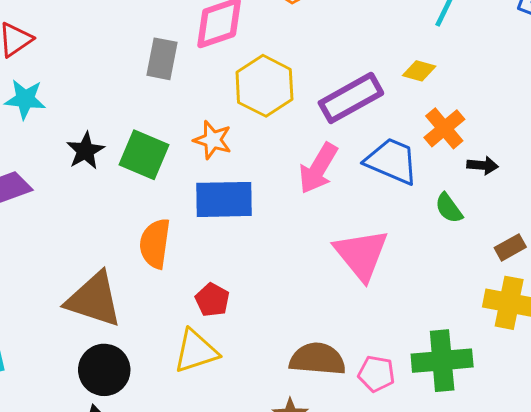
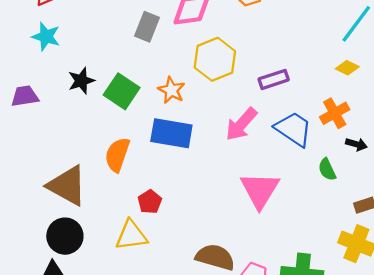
yellow diamond: (419, 71) -> (347, 68), moved
purple rectangle: (351, 98) -> (274, 79), size x0.7

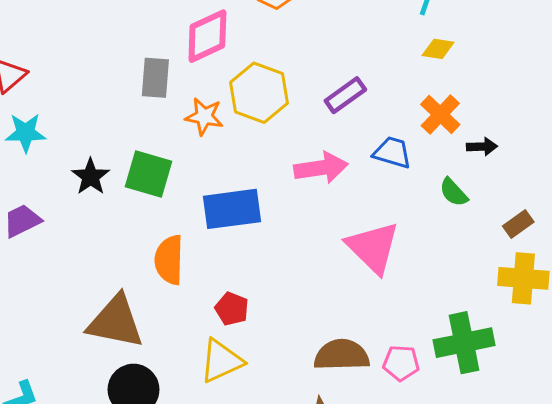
orange star: (171, 90) -> (204, 116), moved
pink arrow: (241, 124) -> (321, 168), turned -123
blue trapezoid: (294, 129) -> (392, 152), size x0.7

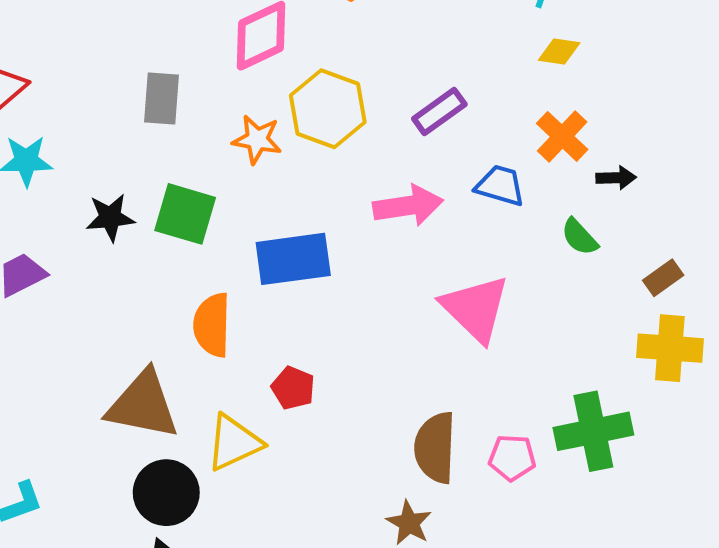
gray rectangle: (155, 78) -> (161, 99), moved
black star: (91, 177) -> (110, 217), turned 30
brown semicircle: (342, 355) -> (435, 448), turned -86
yellow triangle: (221, 361) -> (234, 443), moved

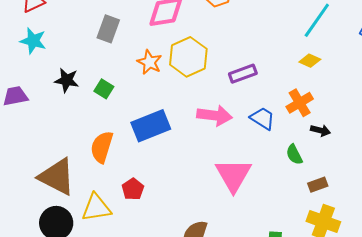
green square: (185, 214) -> (104, 89), size x0.6
blue rectangle: (293, 259) -> (151, 126), turned -30
brown rectangle: (663, 278) -> (318, 185), moved

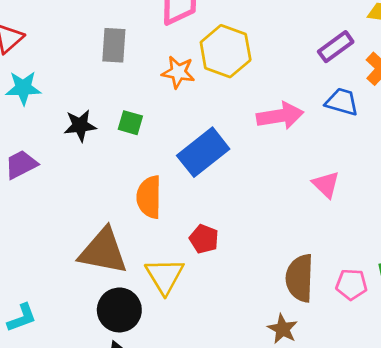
purple rectangle: (243, 74) -> (336, 47), moved
pink triangle: (233, 175) -> (326, 184), size x0.6
yellow triangle: (96, 208) -> (165, 276), turned -36

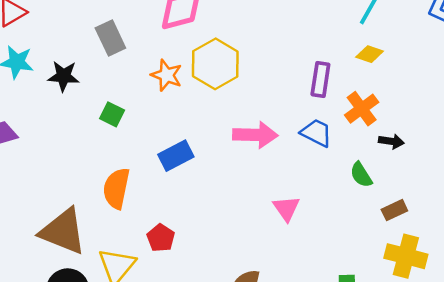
gray rectangle: (114, 45) -> (110, 38), turned -40
purple rectangle: (336, 47) -> (320, 80), turned -56
black star: (80, 125) -> (64, 76), moved
blue rectangle: (203, 152) -> (176, 156), size x0.7

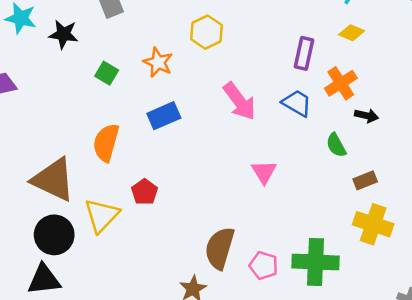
yellow hexagon: (215, 64) -> (206, 32), size x0.7
orange star: (167, 75) -> (158, 62), moved
pink arrow: (255, 135) -> (240, 101), turned 48

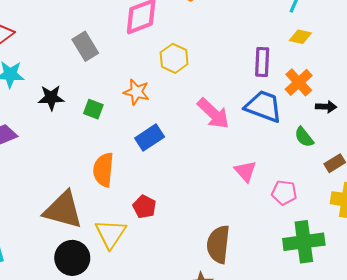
black star: (64, 34) -> (51, 98), moved
blue trapezoid: (297, 103) -> (264, 106), size x1.4
pink pentagon: (264, 265) -> (284, 193), moved

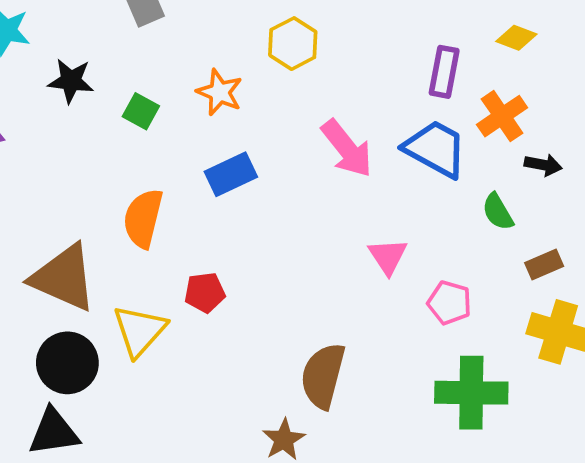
red pentagon: (144, 207) -> (205, 292), turned 30

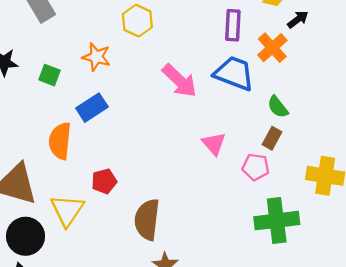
black arrow: (543, 165) -> (298, 19), moved, turned -40
blue rectangle: (231, 174) -> (92, 108), moved
brown rectangle: (544, 265) -> (272, 138), moved, turned -30
brown semicircle: (323, 376) -> (147, 220), moved

